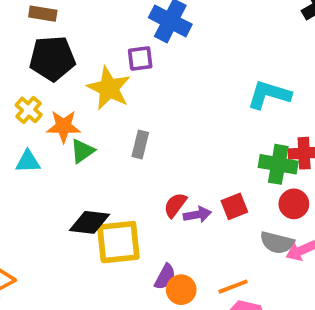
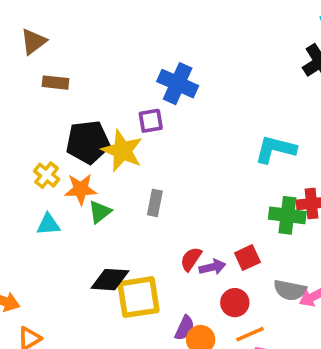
black pentagon: (52, 58) -> (88, 142), moved
red circle: (294, 204) -> (235, 303), moved

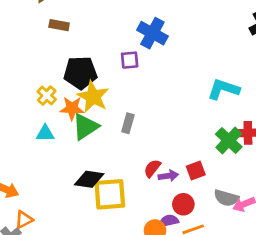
yellow star: (122, 151) -> (93, 97), moved
green triangle: (100, 212) -> (85, 127), size x1.5
green cross: (287, 215) -> (229, 141), turned 32
purple semicircle: (185, 328) -> (169, 221), moved, turned -132

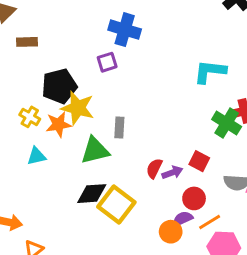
green triangle: (85, 127) -> (95, 150), moved, turned 32
red square: (196, 170) -> (199, 161), turned -30
yellow square: (110, 194) -> (116, 204), turned -36

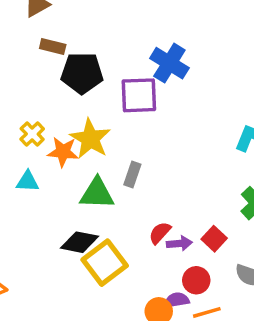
purple square: (107, 62) -> (139, 95), size x1.6
black pentagon: (59, 86) -> (82, 73), moved

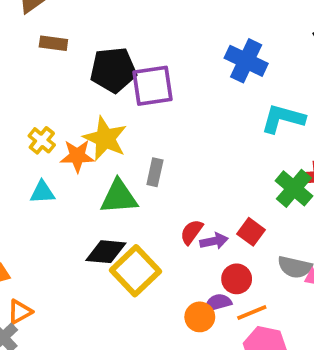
blue cross: (169, 63) -> (246, 61), moved
black pentagon: (82, 73) -> (113, 70), moved

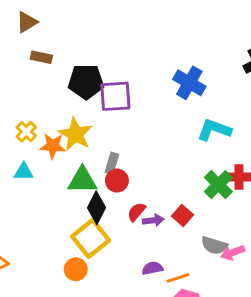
black diamond: (106, 252) -> (97, 208), moved, turned -72
red circle: (237, 279) -> (117, 181), moved
orange circle: (200, 317) -> (76, 269), moved

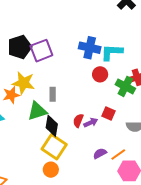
blue cross: (189, 83) -> (90, 48), moved
red circle: (117, 181) -> (100, 74), moved

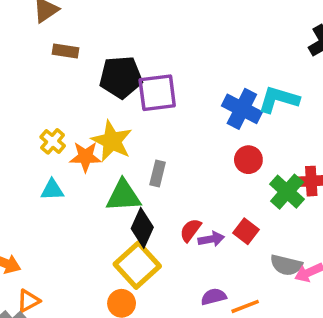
cyan L-shape: (112, 52) -> (279, 99), moved

